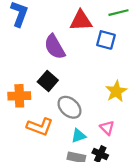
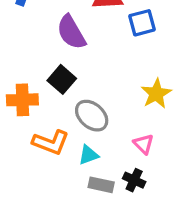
blue square: (106, 40) -> (142, 23), turned -30
cyan triangle: (79, 136) -> (88, 155), moved

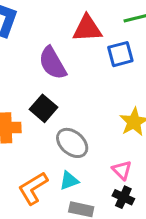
orange L-shape: (51, 142) -> (33, 188), moved, turned 128
black cross: (134, 180) -> (123, 197), moved

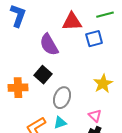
gray ellipse: (72, 143) -> (62, 98), turned 70

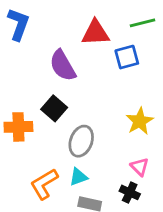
pink triangle: (95, 116) -> (140, 167), moved

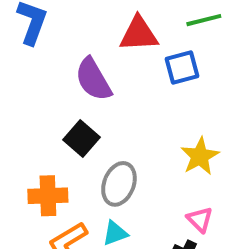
orange cross: (18, 127) -> (48, 196), moved

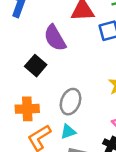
black square: (81, 139) -> (36, 66), moved

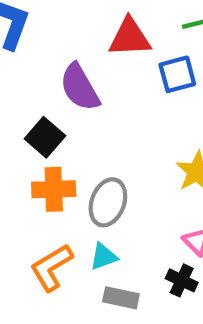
orange cross: (27, 109) -> (54, 189), moved

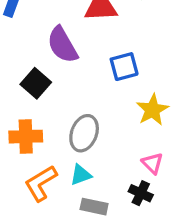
blue square: (177, 74) -> (124, 67), moved
orange cross: (54, 189) -> (26, 137), moved

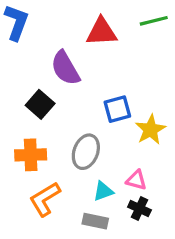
blue square: (124, 67) -> (117, 109), moved
pink triangle: (152, 163) -> (136, 180), moved, turned -30
cyan triangle: (81, 175) -> (103, 191), moved

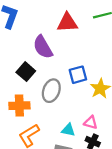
gray ellipse: (86, 152) -> (51, 91), moved
cyan triangle: (103, 191) -> (68, 130), turned 32

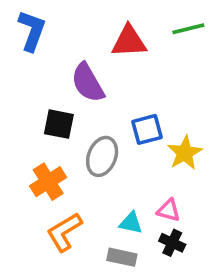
black square: (26, 72) -> (59, 124), turned -30
orange cross: (19, 106) -> (48, 182), turned -30

